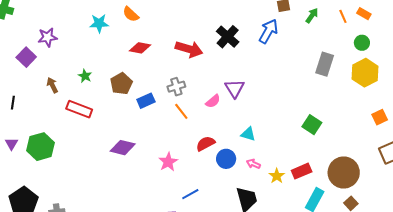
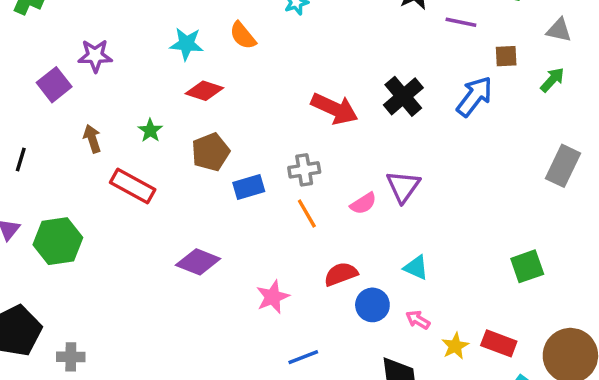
red diamond: (140, 48) -> (204, 91), moved
green square: (312, 125) -> (527, 266), turned 30
red rectangle: (302, 171) -> (499, 343), turned 36

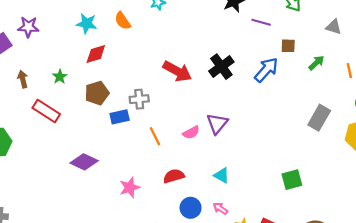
gray triangle: (559, 30) -> (334, 27), moved
red diamond: (204, 91) -> (96, 54), turned -40
gray cross: (304, 170) -> (139, 99), moved
blue circle: (372, 305) -> (191, 208), moved

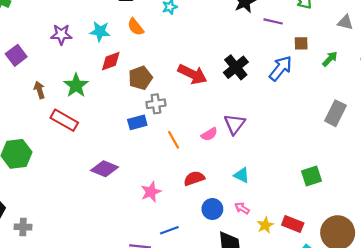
purple star: (28, 27) -> (61, 34), moved
green star: (60, 77) -> (76, 85), size x1.6
brown pentagon: (97, 93) -> (140, 78), moved

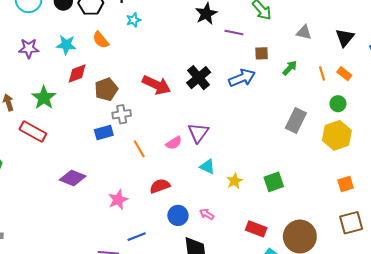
blue arrow: (281, 68) -> (242, 78), turned 30
cyan triangle: (242, 175) -> (207, 167), moved
yellow star: (265, 225) -> (235, 181), moved

